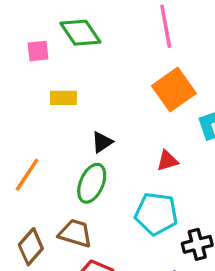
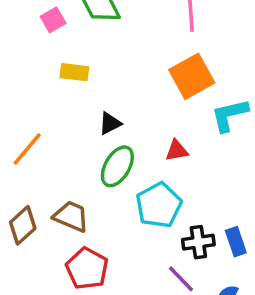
pink square: (38, 51) -> (53, 20), turned -30
green ellipse: (92, 183) -> (117, 166), moved
cyan pentagon: (156, 214) -> (159, 205), turned 30

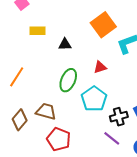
black triangle: (110, 123) -> (65, 44), moved, turned 32

